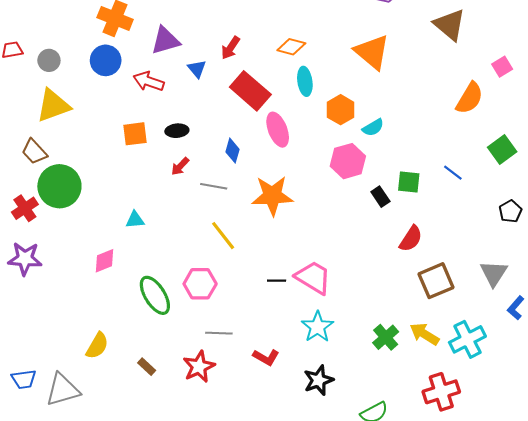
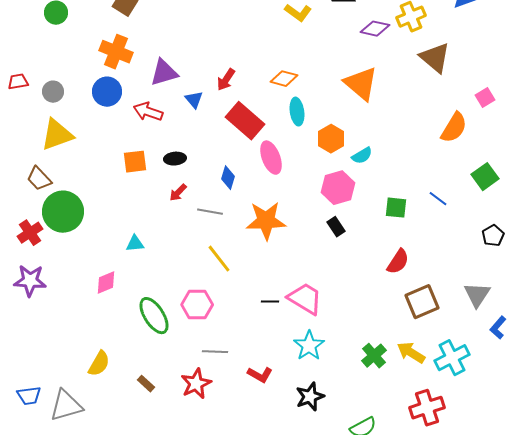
black rectangle: (380, 197) -> (336, 227), moved

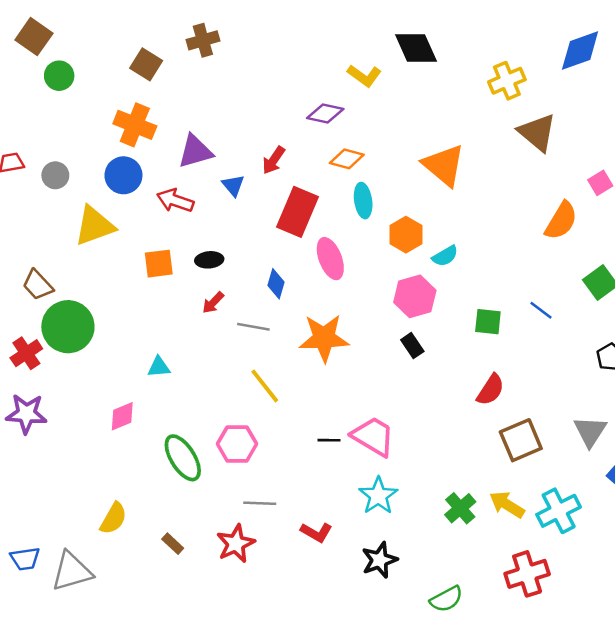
purple diamond: (375, 29) -> (325, 114), moved
red rectangle: (245, 121) -> (298, 212), turned 72
yellow triangle: (57, 135) -> (94, 226), moved

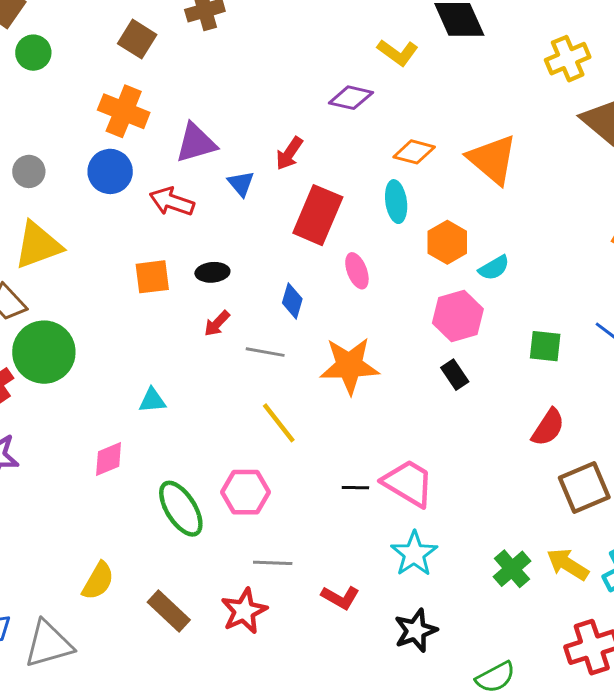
orange diamond: (347, 159) -> (414, 152), moved
yellow triangle: (94, 226) -> (38, 245), moved
pink ellipse: (330, 259) -> (357, 271), size x0.7
brown rectangle: (173, 544) -> (169, 611), size x1.6

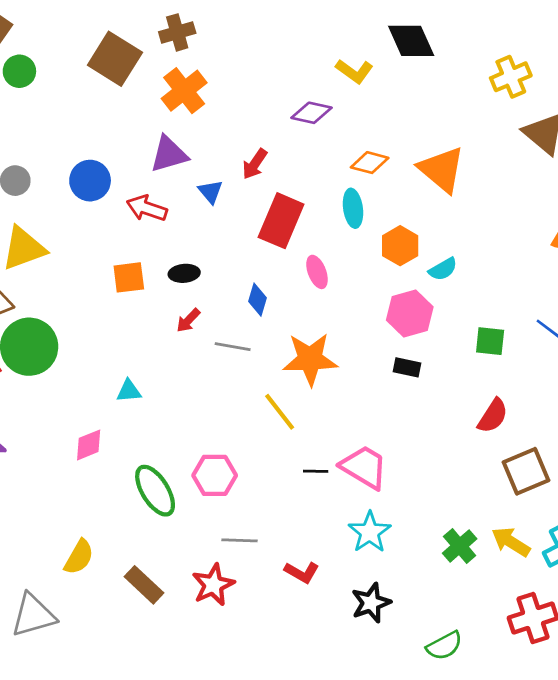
brown square: (137, 39) -> (115, 59), size x1.5
orange cross: (124, 111) -> (184, 91), moved, turned 30
black rectangle: (455, 375) -> (407, 367), turned -44
yellow line: (279, 423) -> (280, 412), moved

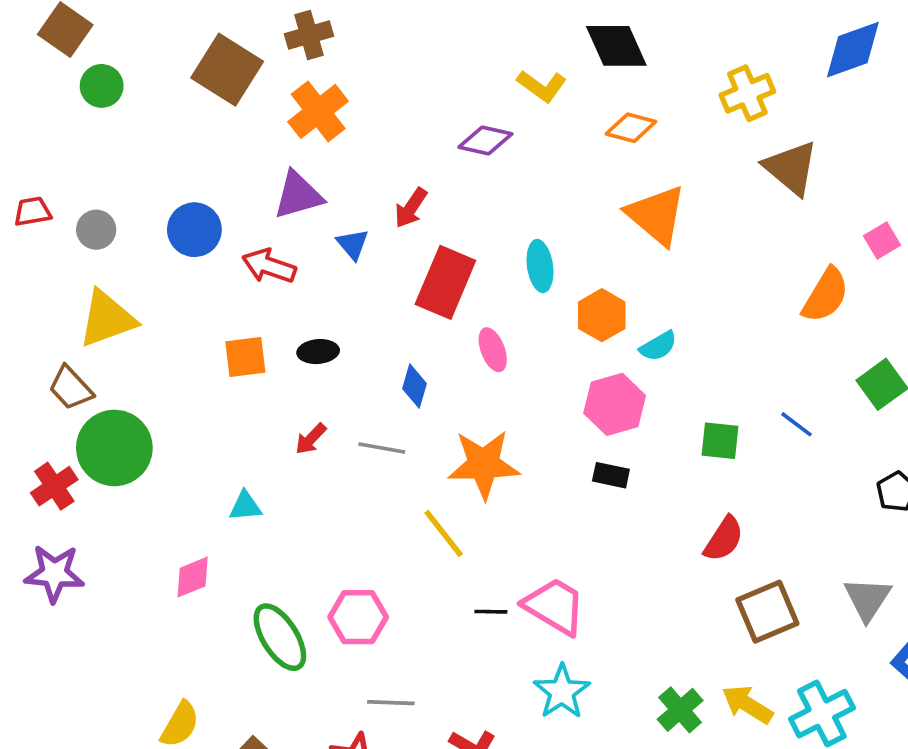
orange diamond: (370, 163) -> (631, 128), moved
red arrow: (188, 320) -> (311, 439), moved

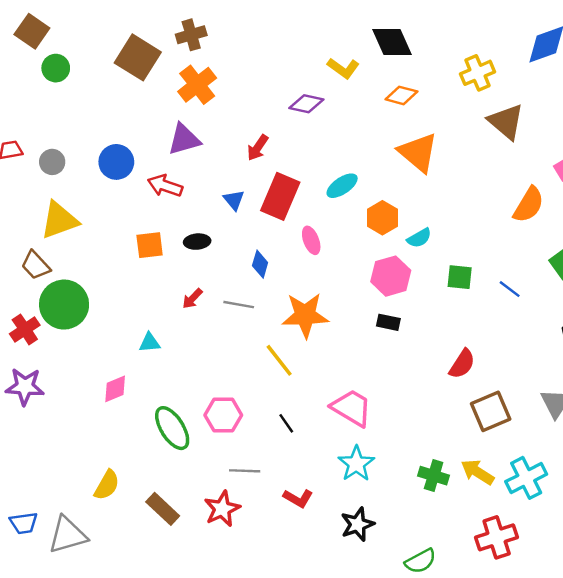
blue triangle: (353, 244) -> (234, 200), moved
cyan ellipse: (540, 266) -> (342, 186), turned 64
green square: (720, 441) -> (460, 277), moved
black line: (491, 612) -> (286, 423), moved, turned 54
green cross: (680, 710) -> (434, 476), turned -32

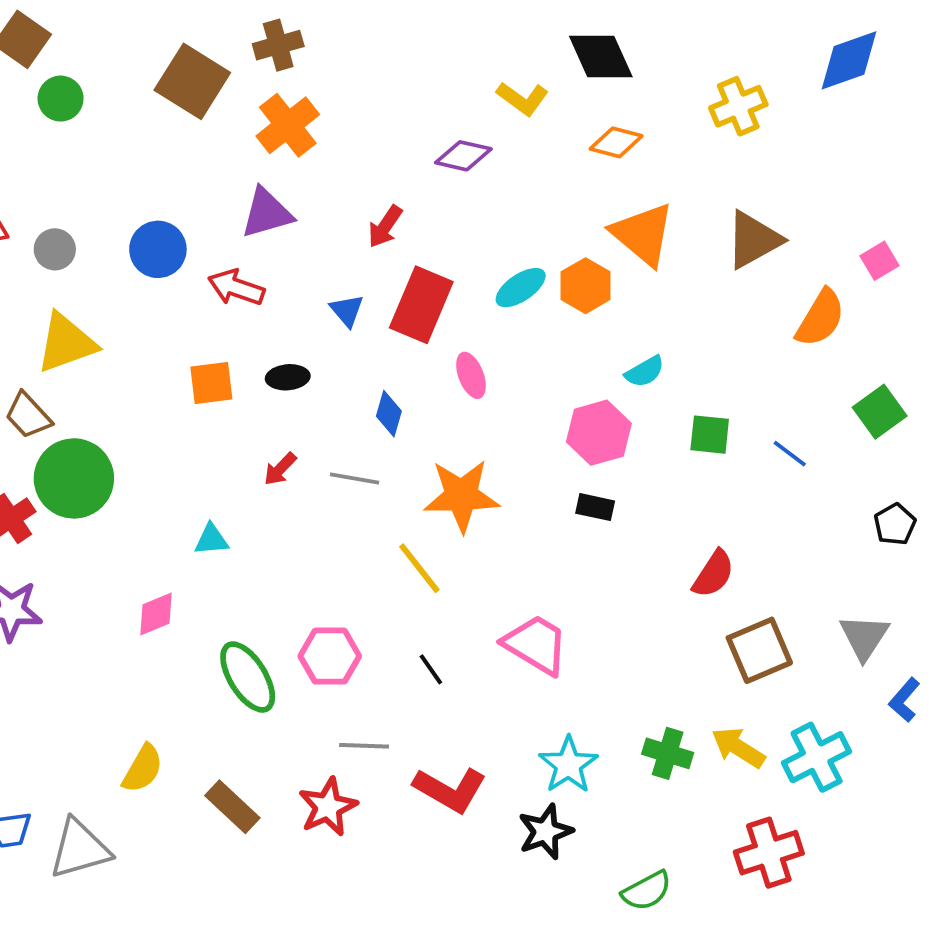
brown triangle: (506, 122) -> (754, 240), moved, turned 51
orange hexagon: (382, 218) -> (586, 286), moved
cyan star: (356, 464) -> (568, 765), moved
red L-shape: (298, 498) -> (450, 790), size x1.5

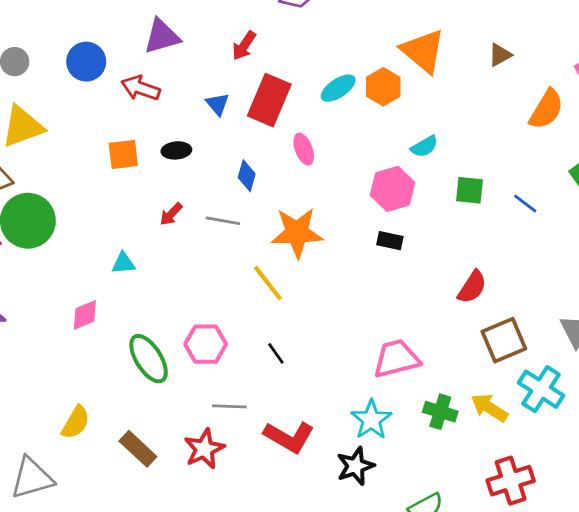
brown triangle: (754, 240) -> (500, 55), size x0.6
pink trapezoid: (536, 645) -> (397, 359), moved, turned -45
cyan cross: (817, 757) -> (541, 389), moved, turned -30

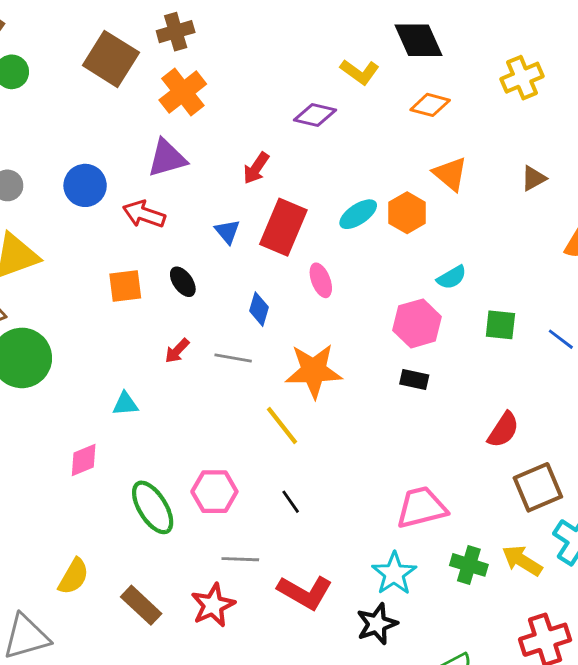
orange triangle: (423, 51) -> (450, 174), size x0.7
black ellipse: (176, 150) -> (183, 282), turned 60

